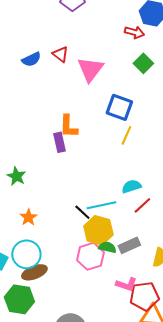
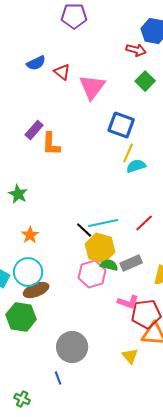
blue semicircle: (31, 59) -> (36, 63), moved
orange L-shape: (68, 126) -> (51, 144), moved
purple rectangle: (59, 142) -> (34, 130), moved, turned 54
cyan semicircle: (131, 186) -> (136, 166), moved

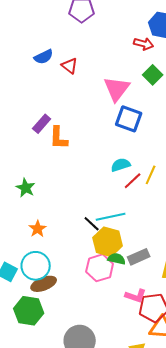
pink triangle: (92, 87) -> (117, 89), moved
yellow line: (128, 153) -> (151, 175), moved
cyan semicircle: (136, 166) -> (121, 165), moved
red line: (144, 223) -> (133, 181), moved

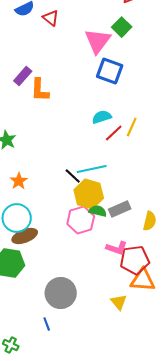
green square: (153, 75) -> (122, 27), moved

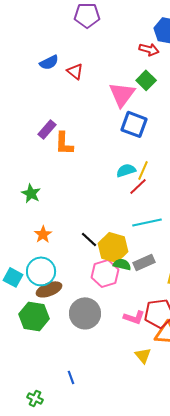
yellow line: (132, 127) -> (143, 170), moved
cyan line: (92, 169) -> (147, 222), moved
black line: (73, 176) -> (89, 239), moved
pink L-shape: (117, 248) -> (134, 317), moved
gray circle: (61, 293) -> (85, 313), moved

